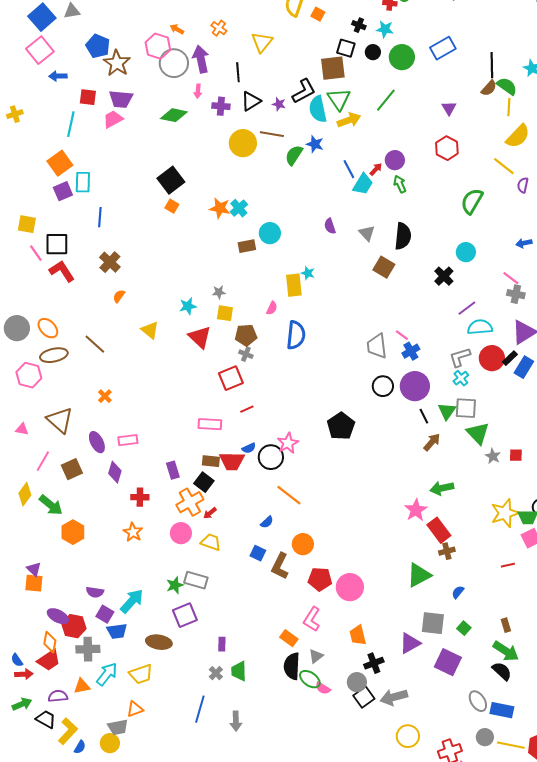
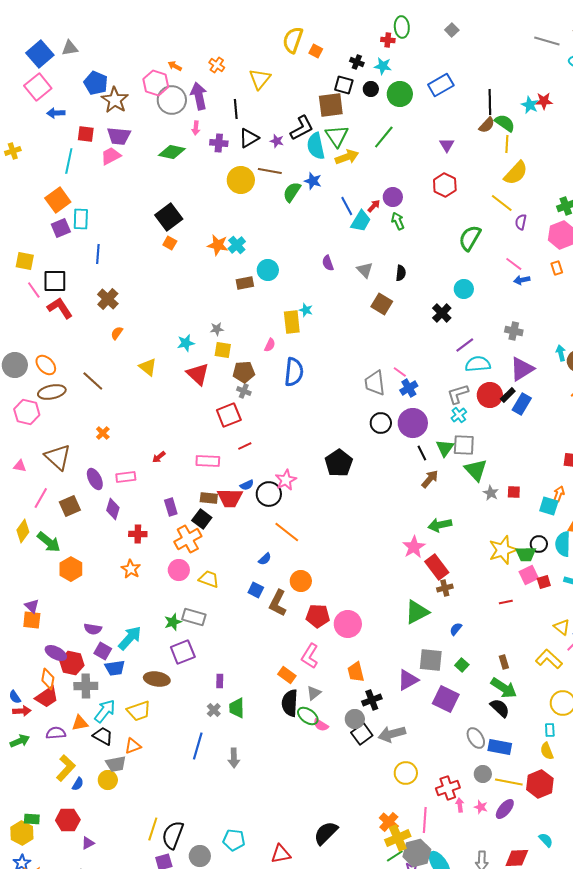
black semicircle: (403, 236) -> (401, 273), size x0.6
pink line: (511, 278) -> (514, 264), moved
red arrow: (210, 513) -> (159, 457), moved
black trapezoid: (46, 719) -> (103, 736), moved

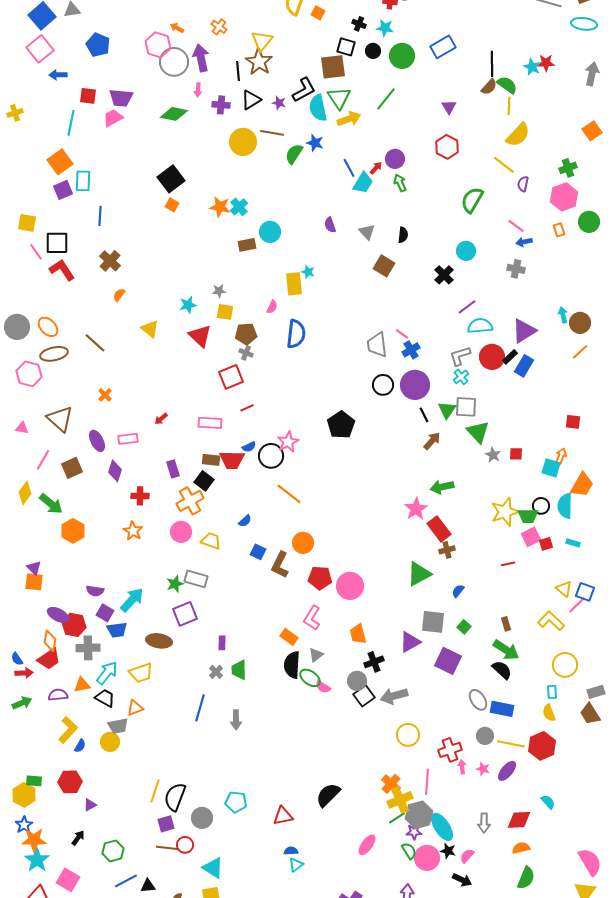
brown star: (115, 100) -> (259, 62), moved
gray cross: (514, 331) -> (516, 269), moved
blue semicircle: (265, 559) -> (245, 521), moved

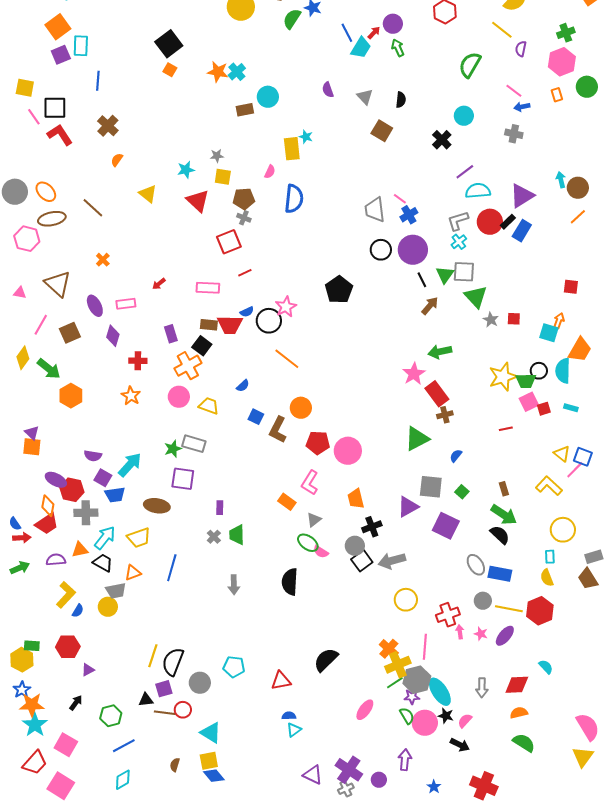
purple square: (185, 614) -> (183, 479), turned 30
black semicircle: (292, 665) -> (290, 582), moved
blue line: (200, 708) -> (172, 568), moved
green semicircle: (526, 878) -> (524, 743), turned -80
black triangle: (148, 886) -> (146, 700), moved

